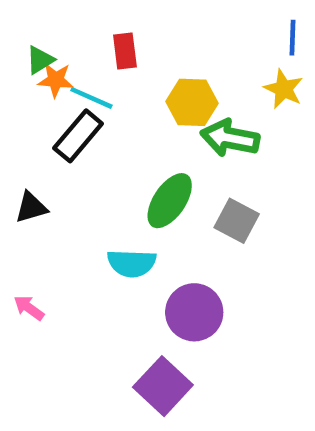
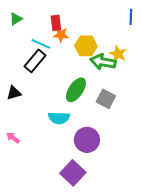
green triangle: (40, 60) -> (16, 19), moved
orange star: (56, 80) -> (61, 35), moved
yellow star: (284, 89) -> (118, 54), moved

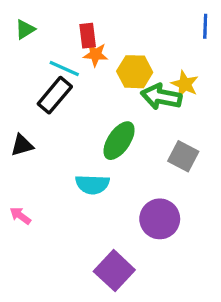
gray square: (106, 99) -> (183, 156), moved
purple circle: (87, 140) -> (160, 219), moved

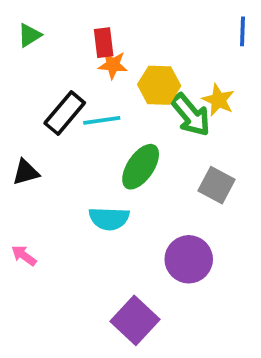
cyan line: (64, 69) -> (102, 120), moved, turned -32
green arrow: (161, 97) -> (191, 115), turned -141

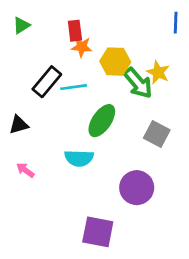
pink arrow: (24, 256) -> (25, 170), moved
purple square: (135, 320) -> (98, 232), turned -32

